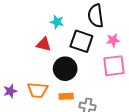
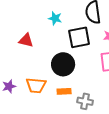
black square: (81, 41) -> (79, 37), turned -30
red triangle: (44, 44) -> (26, 40), moved

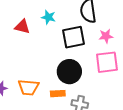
red triangle: (26, 40) -> (22, 27), moved
black circle: (63, 64) -> (69, 72), moved

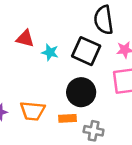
cyan star: (48, 17) -> (50, 52), moved
black square: (74, 37) -> (86, 51), turned 35

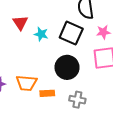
red triangle: (25, 39) -> (20, 23), turned 42
orange rectangle: (67, 118) -> (47, 93), moved

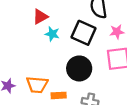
red triangle: (20, 23) -> (40, 17), moved, turned 35

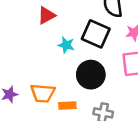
cyan star: (52, 34) -> (66, 45), moved

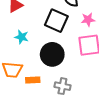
cyan star: (66, 45) -> (22, 37), moved

